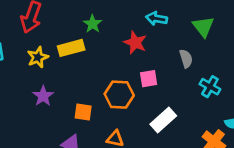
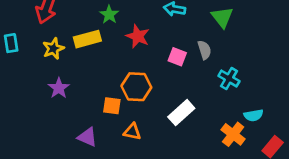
red star: (135, 43) -> (138, 36), moved
pink square: (149, 79) -> (177, 57), moved, turned 30
orange square: (83, 112) -> (112, 106), moved

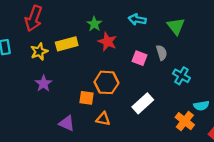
green star: (109, 15) -> (94, 24), moved

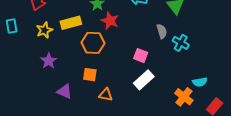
pink square: (140, 58) -> (141, 56), moved
cyan cross: (181, 76) -> (181, 43), moved
orange hexagon: (106, 82) -> (93, 43), moved
purple triangle: (67, 123) -> (64, 91), moved

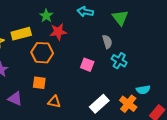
red star: (110, 21) -> (58, 32), turned -30
cyan cross: (181, 43) -> (119, 61), moved
white rectangle: (144, 80) -> (99, 104), moved

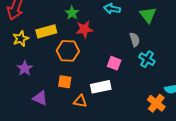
white rectangle: (99, 104) -> (101, 87), moved, turned 30

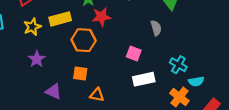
cyan cross: (147, 59) -> (178, 65), moved
white rectangle: (101, 87) -> (144, 79), moved

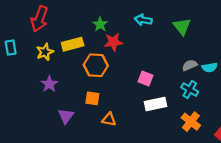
gray semicircle: (156, 28) -> (190, 65), moved, turned -96
cyan semicircle: (196, 81) -> (210, 67), moved
purple triangle: (53, 91) -> (66, 116), turned 42

